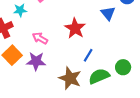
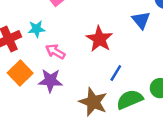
cyan star: (20, 10) -> (36, 29), moved

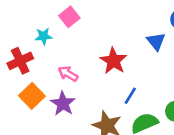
cyan star: (36, 29) -> (44, 36), moved
purple star: (50, 81) -> (63, 104), turned 30

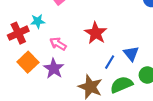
cyan star: (44, 36) -> (38, 21), moved
blue triangle: (156, 41) -> (131, 53), moved

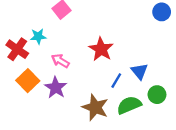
red cross: (18, 33) -> (17, 49), turned -30

